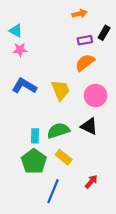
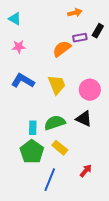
cyan triangle: (16, 31) -> (15, 19), moved
orange semicircle: (85, 63) -> (62, 49), moved

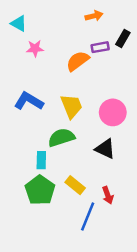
pink star: (19, 47) -> (35, 48), moved
green semicircle: (55, 123) -> (61, 137), moved
red arrow: (86, 171) -> (108, 195), moved, turned 120
blue line: (50, 180) -> (88, 216), moved

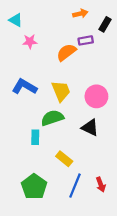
black rectangle: (123, 38) -> (105, 24), moved
green pentagon: (40, 190) -> (34, 187), moved
red arrow: (108, 195) -> (101, 185), moved

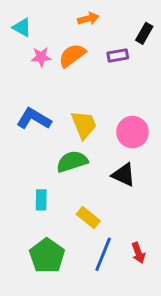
orange arrow: (80, 14) -> (88, 19), moved
orange semicircle: (66, 52) -> (72, 55), moved
cyan rectangle: (35, 137) -> (41, 200), moved

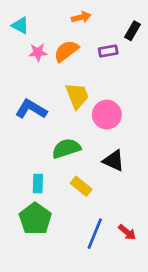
yellow trapezoid: (84, 125) -> (77, 96), moved
pink circle: (132, 132) -> (107, 115), moved
yellow rectangle: (88, 217) -> (81, 186), moved
red arrow: (138, 253) -> (127, 232), turned -30
green pentagon: (47, 256) -> (35, 219), moved

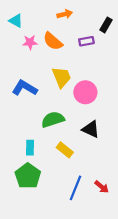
orange semicircle: (66, 51) -> (53, 41), turned -102

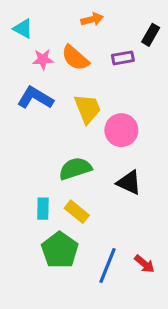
blue L-shape: (25, 88) -> (35, 98), moved
yellow rectangle: (65, 150) -> (77, 212), moved
green pentagon: (28, 176) -> (60, 250), moved

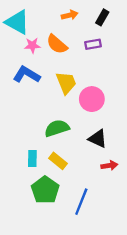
cyan triangle: (23, 29) -> (17, 22), size x1.6
black rectangle: (151, 35) -> (102, 17), moved
red arrow: (144, 264) -> (109, 165), moved, turned -49

